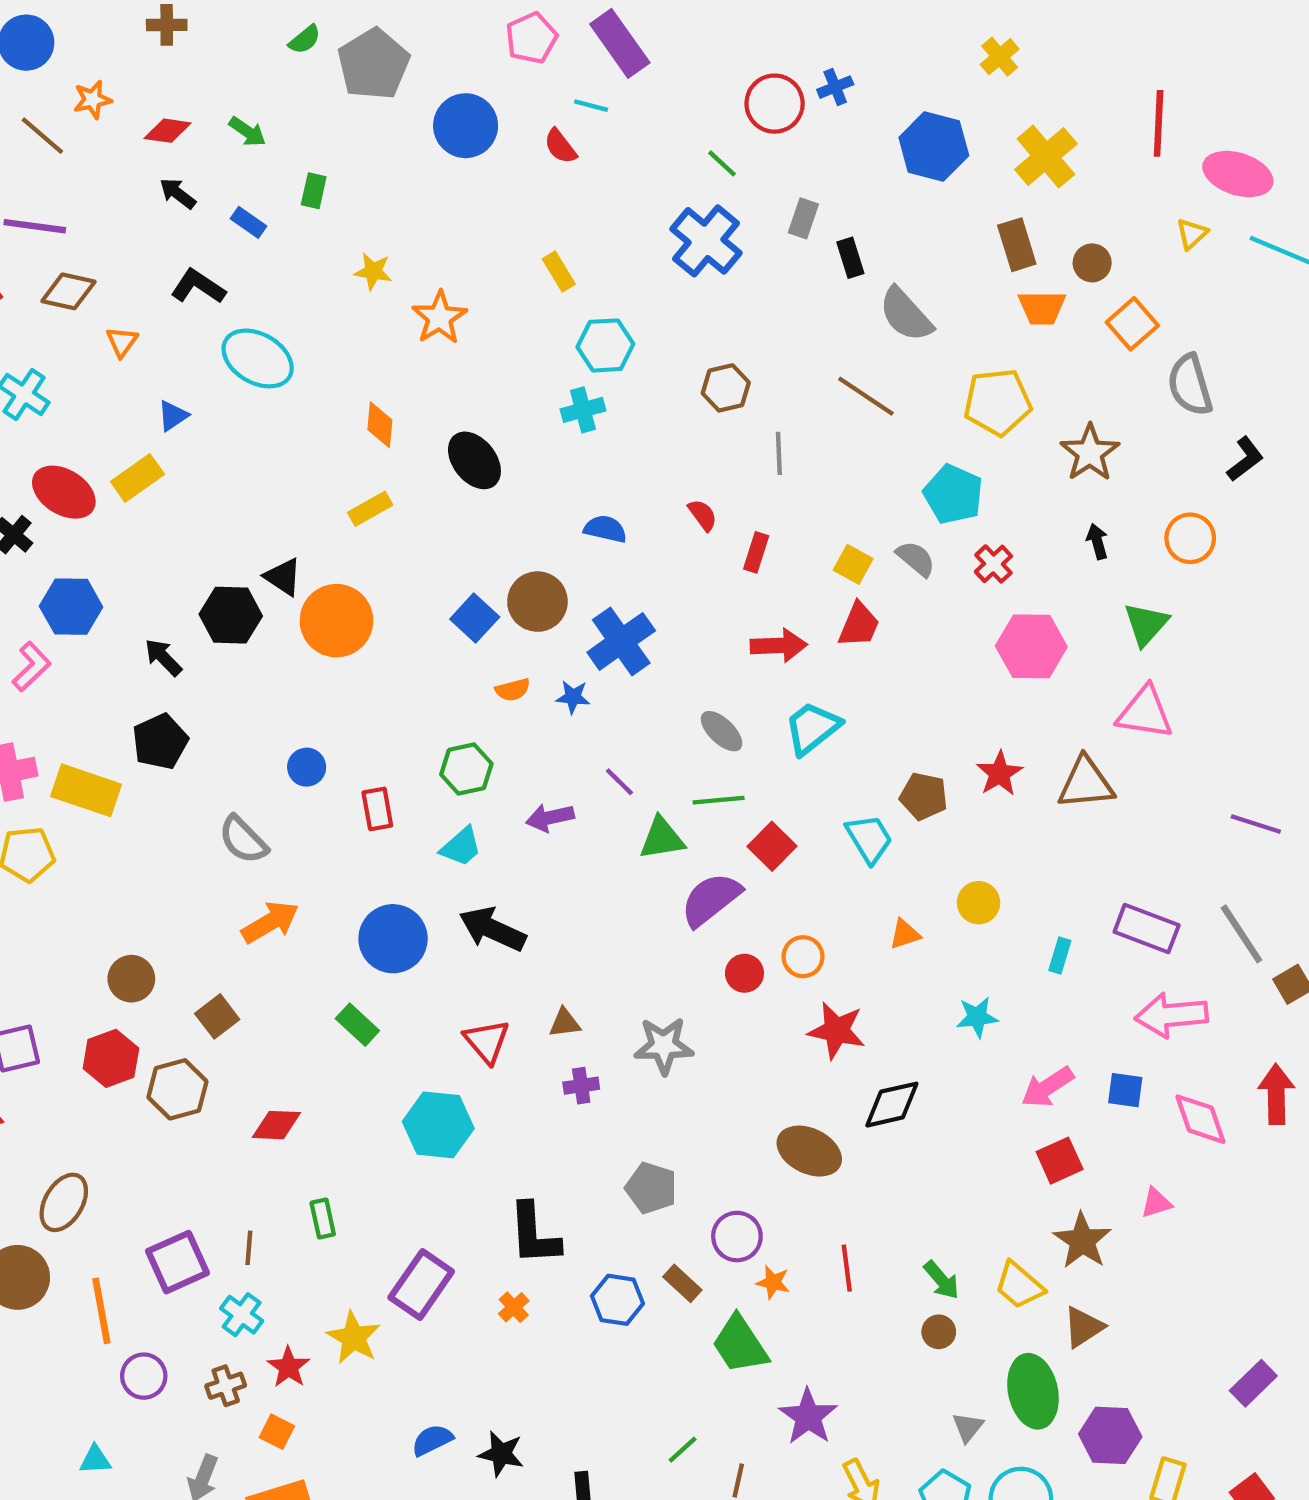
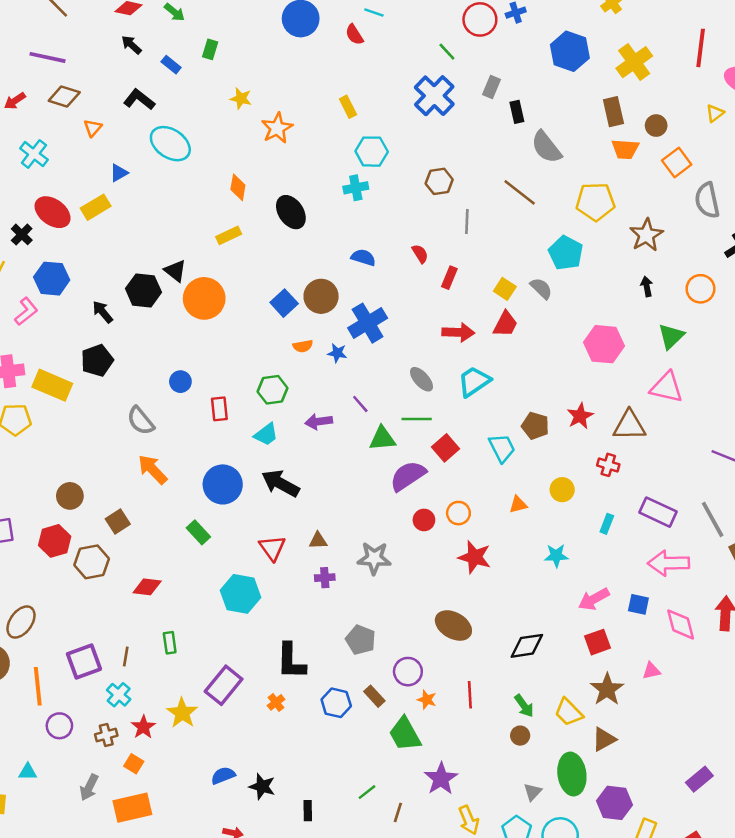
red cross: (993, 564) -> (608, 465), moved, turned -35
orange arrow: (270, 922) -> (153, 469), turned -108
black diamond: (892, 1105) -> (527, 646), moved

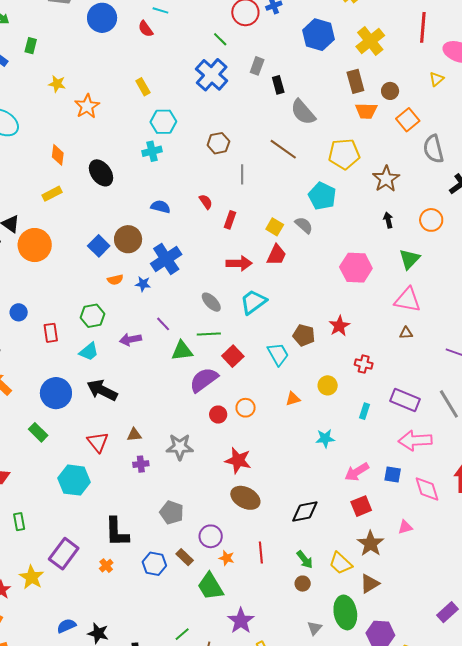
brown triangle: (629, 425) -> (406, 333), moved, size x0.5
red star: (475, 557) -> (238, 460), moved

